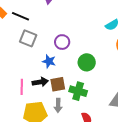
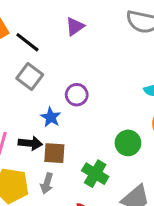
green circle: (87, 62) -> (128, 143), moved
green cross: (78, 91) -> (95, 174), moved

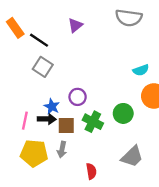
purple circle: (77, 95) -> (78, 97), moved
blue star: (51, 117) -> (52, 106), moved
green cross: (95, 174) -> (93, 122), moved

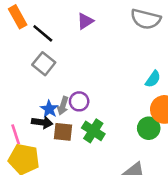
cyan semicircle: (141, 70) -> (153, 79), turned -42
green circle: (123, 113) -> (149, 128), moved
pink line: (25, 121) -> (16, 134), moved, turned -36
gray arrow: (62, 150) -> (63, 106), moved

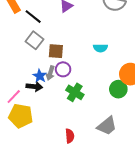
cyan semicircle: (153, 79) -> (100, 48), moved, turned 56
brown square: (63, 132) -> (56, 51), moved
pink line: (16, 134) -> (14, 97), turned 63

